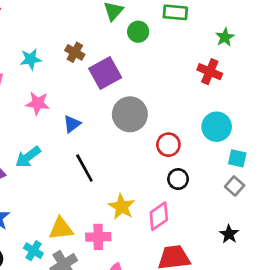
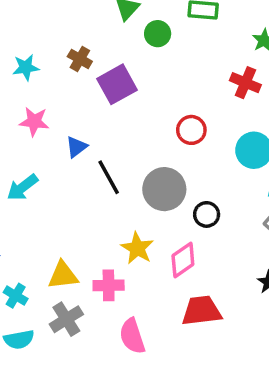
gray circle: (130, 114) -> (164, 189), moved
red circle: (168, 145) -> (191, 130), moved
black line: (84, 168) -> (109, 177), moved
cyan cross: (33, 251) -> (16, 296), moved

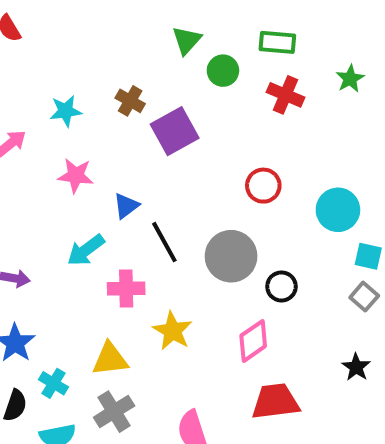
red cross: (245, 83) -> (286, 95), moved
cyan arrow: (22, 187) -> (86, 250), moved
yellow star: (137, 248) -> (173, 331), moved
pink cross: (109, 285) -> (126, 288), moved

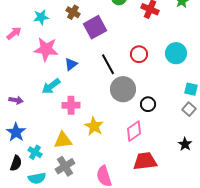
pink star: (76, 176) -> (46, 49), size x1.4
cyan circle: (338, 210) -> (176, 53), moved
black line: (164, 242) -> (108, 64), moved

